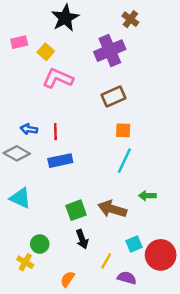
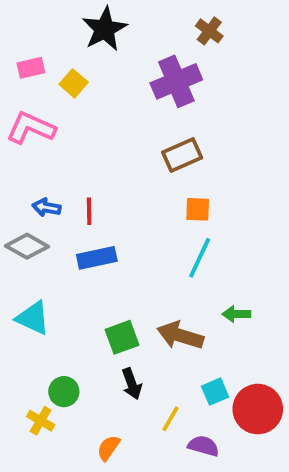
pink L-shape: (58, 78) -> (31, 128), moved

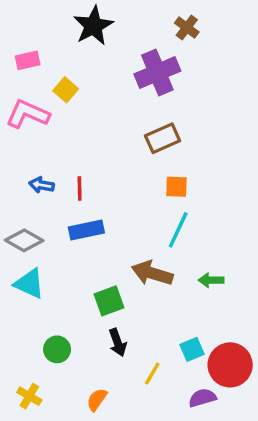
yellow square: (74, 83) -> (66, 90), moved
gray diamond: (27, 246) -> (24, 240), moved
brown arrow: (180, 335) -> (152, 273), moved
yellow cross: (41, 421) -> (29, 396), moved
purple semicircle: (203, 446) -> (202, 398), moved, turned -32

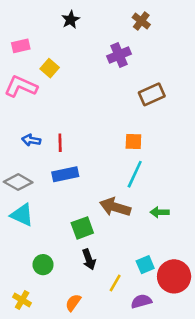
black star: (93, 26) -> (71, 20), size x0.6
purple cross: (157, 72) -> (119, 55), size x0.7
brown rectangle: (163, 138) -> (152, 94), moved
purple semicircle: (202, 398) -> (141, 301), moved

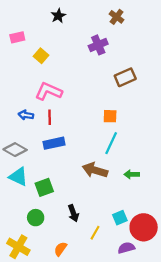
pink L-shape: (21, 86) -> (49, 91), moved
green square: (82, 228) -> (44, 187), moved
yellow cross: (22, 300) -> (18, 247), size x1.5
purple semicircle: (141, 301) -> (126, 248), moved

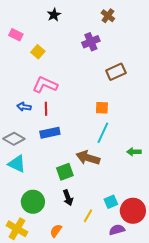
pink rectangle: (17, 37) -> (16, 35), turned 40
green arrow: (132, 174) -> (134, 152), moved
green square: (44, 187) -> (65, 172), moved
green circle: (36, 218) -> (33, 202), size x1.5

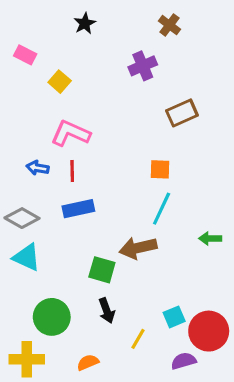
brown arrow: (88, 158) -> (138, 248), turned -30
green square: (65, 172) -> (102, 270), turned 36
yellow cross: (17, 229) -> (27, 359), turned -30
orange semicircle: (56, 231) -> (88, 362), turned 32

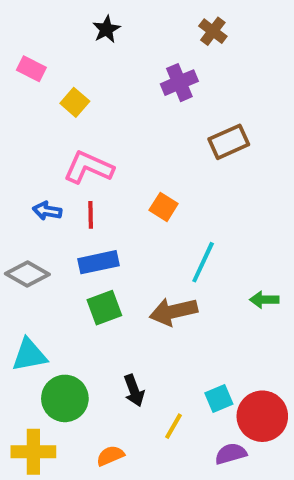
orange square: (160, 169) -> (164, 207), moved, turned 30
cyan triangle: (27, 257) -> (29, 355), moved, turned -36
green square: (102, 270) -> (104, 308), moved, turned -36

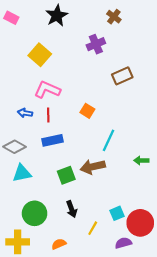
black star: (106, 29) -> (57, 16), size x1.5
pink rectangle: (31, 69) -> (11, 18), moved
yellow square: (75, 102) -> (40, 55), size x1.5
green square: (104, 308) -> (66, 175), moved
cyan triangle: (29, 355) -> (22, 173), moved

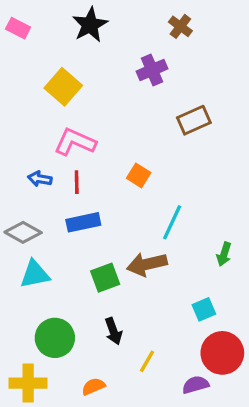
green arrow: (141, 160) -> (224, 254), turned -72
cyan square: (117, 213) -> (204, 309), moved

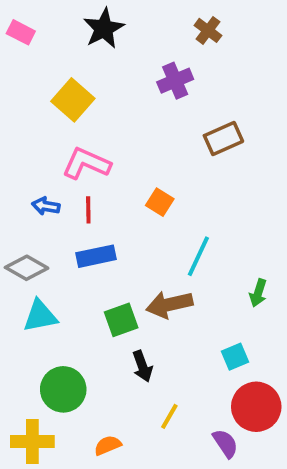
black arrow: (113, 331) -> (142, 366), moved
purple semicircle: (196, 385) -> (225, 443), turned 72

